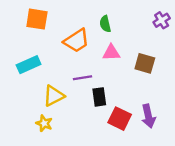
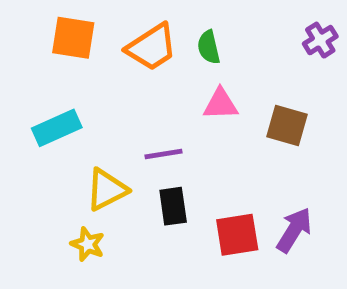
orange trapezoid: (76, 41) -> (152, 47), moved
black rectangle: (99, 97) -> (173, 206), moved
purple arrow: (148, 116) -> (294, 230), turned -135
red square: (120, 119) -> (237, 235), turned -35

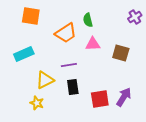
orange trapezoid: (152, 47) -> (66, 33), moved

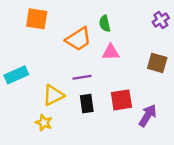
brown square: (121, 53) -> (157, 63), moved
cyan rectangle: (24, 54) -> (16, 75), moved
red square: (100, 99) -> (121, 100), moved

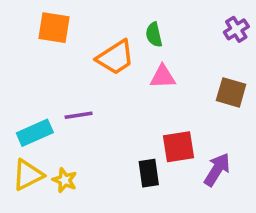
cyan rectangle: (16, 75) -> (35, 133), moved
purple line: (82, 77) -> (79, 115), moved
yellow triangle: (53, 95) -> (28, 175), moved
black rectangle: (87, 104) -> (149, 173), moved

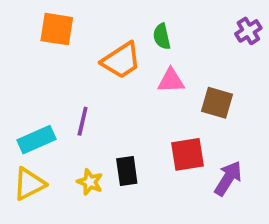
brown square: (231, 92) -> (217, 103), moved
purple line: (79, 115) -> (83, 121), turned -68
black rectangle: (149, 173) -> (127, 171), moved
yellow star: (65, 180) -> (90, 182), moved

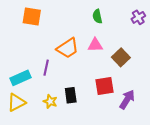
green semicircle: (162, 36) -> (97, 16), moved
orange trapezoid: (121, 60) -> (68, 48), moved
brown square: (217, 103) -> (121, 57), turned 30

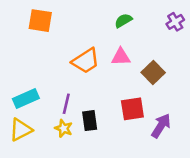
green semicircle: (97, 16) -> (123, 21), turned 72
purple line: (46, 68) -> (66, 104), moved

